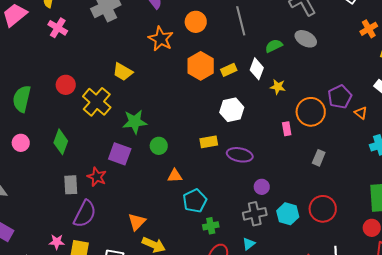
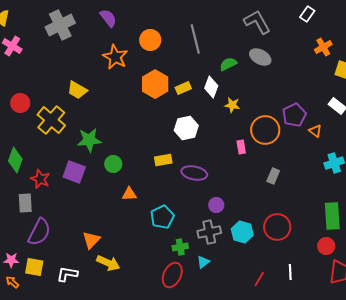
red star: (97, 177) -> (40, 179), moved
cyan pentagon: (195, 201) -> (162, 217), moved
green cross: (211, 226) -> (180, 247), moved

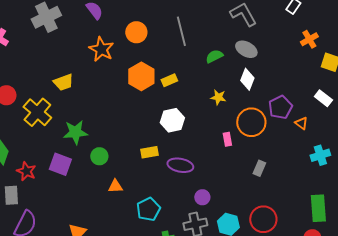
white diamond: (211, 87) -> (247, 79), moved
yellow trapezoid: (77, 90) -> (63, 82), turned -50

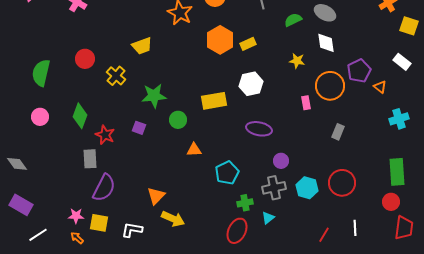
white diamond: (247, 79) -> (326, 43), turned -30
yellow cross: (37, 112) -> (116, 76), size x0.7
yellow rectangle: (149, 152) -> (214, 101), moved, size x1.4
purple square: (60, 164) -> (139, 128), size x0.6

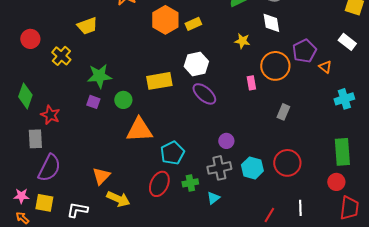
purple square: (139, 128) -> (93, 102), moved
purple ellipse: (259, 129) -> (204, 94), moved, turned 30
orange triangle: (194, 150) -> (139, 130), size x1.8
red ellipse: (237, 231) -> (159, 184), moved

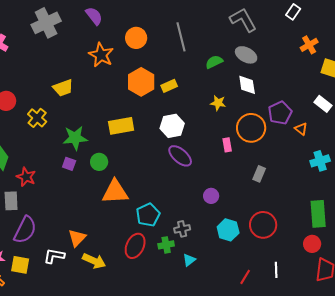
yellow rectangle: (159, 81) -> (121, 126), moved
purple circle: (226, 141) -> (211, 196), moved
gray cross: (219, 168) -> (182, 229), moved, size x0.7
white L-shape: (77, 210) -> (54, 256), moved

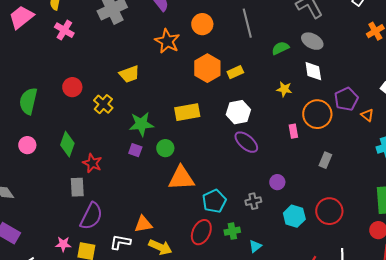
gray cross: (182, 229) -> (253, 201), moved
orange triangle: (77, 238) -> (143, 224), turned 36

